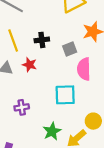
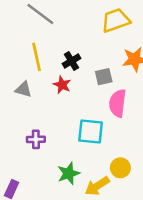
black cross: (42, 40) -> (71, 61), turned -32
red star: (29, 65) -> (62, 85), moved

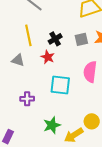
gray square: (104, 77) -> (81, 39), moved
cyan square: (91, 131) -> (60, 85), moved

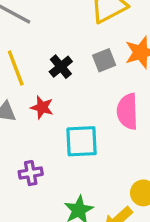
red star: (48, 57) -> (42, 107), moved

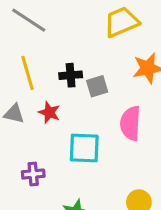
gray square: (104, 60) -> (97, 86), moved
black cross: (61, 67) -> (71, 75), turned 30

